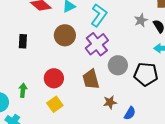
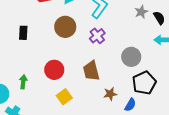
purple cross: (97, 44) -> (97, 36), size x0.7
gray circle: (118, 65) -> (131, 57), moved
black pentagon: (146, 74) -> (144, 83), moved, turned -30
yellow square: (55, 104) -> (64, 97), moved

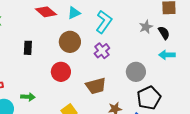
red circle: (54, 70) -> (61, 72), moved
brown trapezoid: (91, 71) -> (96, 86), turned -90
green arrow: (23, 82) -> (28, 97), turned 88

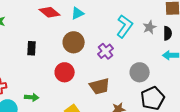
cyan L-shape: (104, 22) -> (125, 26), moved
black semicircle: (164, 33) -> (168, 33), turned 32

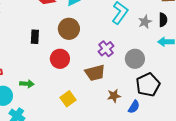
gray star: (150, 27) -> (145, 22), moved
black rectangle: (32, 48) -> (35, 37), moved
purple cross: (106, 51) -> (106, 49), moved

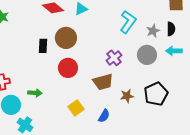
brown circle: (69, 29) -> (66, 38), moved
gray circle: (135, 59) -> (147, 55), moved
brown star: (114, 96) -> (127, 96), moved
blue semicircle: (134, 107) -> (104, 116), moved

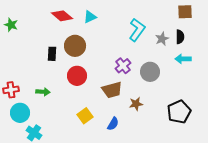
gray circle: (147, 55) -> (150, 72), moved
green arrow: (35, 93) -> (43, 92), moved
black pentagon: (156, 94) -> (179, 112), moved

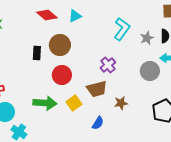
gray circle: (150, 72) -> (150, 71), moved
green arrow: (43, 92) -> (45, 103), moved, size x1.6
yellow square: (85, 116) -> (74, 103), moved

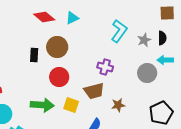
purple cross: (108, 65) -> (105, 67), turned -35
yellow square: (74, 103) -> (71, 105), turned -35

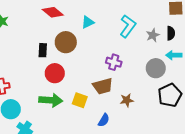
cyan triangle: (72, 18) -> (88, 22), moved
red circle: (59, 77) -> (55, 73), moved
black pentagon: (161, 113) -> (170, 95), moved

